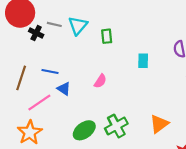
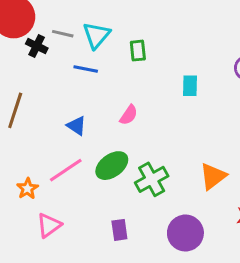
blue line: (50, 72) -> (86, 69), moved
pink line: (39, 103) -> (66, 170), moved
green ellipse: (84, 130) -> (112, 166), moved
orange star: (30, 132) -> (27, 189), size x0.6

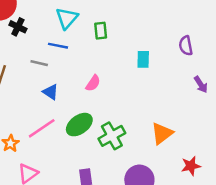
gray line: (63, 34) -> (39, 63), moved

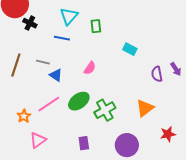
purple semicircle: (186, 46) -> (157, 74), moved
cyan rectangle: (143, 59) -> (130, 49), turned -64
gray line: (39, 63) -> (43, 62), moved

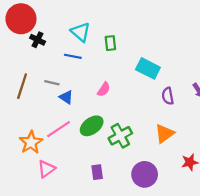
cyan triangle: (69, 16) -> (81, 32), turned -30
cyan rectangle: (130, 49) -> (148, 68), size x1.5
purple semicircle: (157, 74) -> (168, 96), moved
orange star: (24, 116) -> (31, 142), size x1.5

